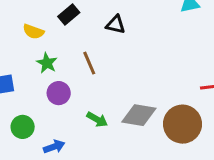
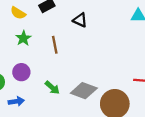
purple circle: (59, 93) -> (21, 72), moved

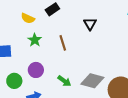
black triangle: (80, 20) -> (90, 24), moved, turned 40

